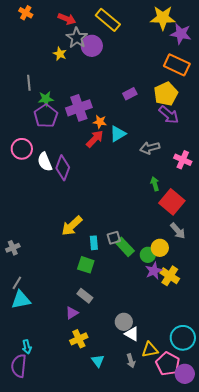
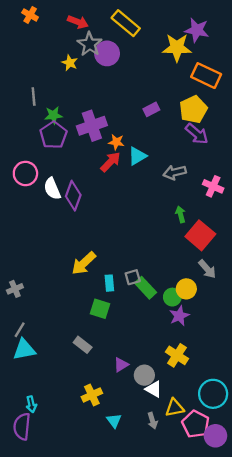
yellow star: (163, 18) -> (177, 48), moved
purple star: (181, 34) -> (197, 30), moved
yellow cross: (170, 276) -> (177, 355), moved
gray rectangle: (85, 296) -> (83, 345), moved
purple triangle: (72, 313) -> (121, 365), moved

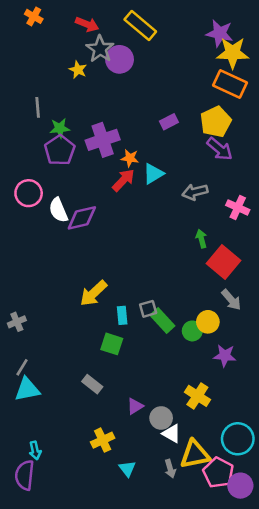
yellow star: (177, 48) -> (233, 53), moved
purple diamond: (73, 196) -> (82, 218), turned 56
purple star: (179, 316) -> (225, 356), moved, turned 30
yellow triangle: (175, 408) -> (195, 454), size x1.4

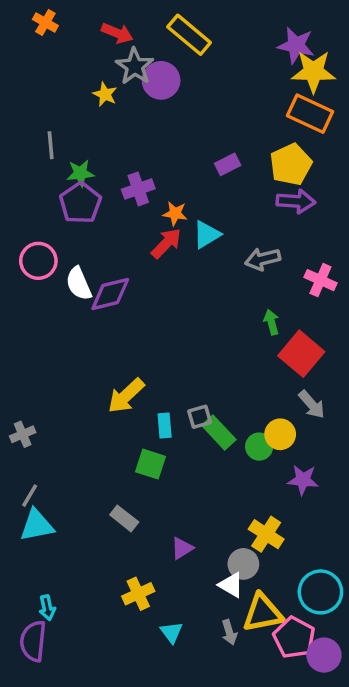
purple cross: (103, 140) -> (138, 189), size x0.7
purple arrow: (220, 149) -> (296, 201), turned -36
gray circle: (161, 418) -> (243, 564), moved

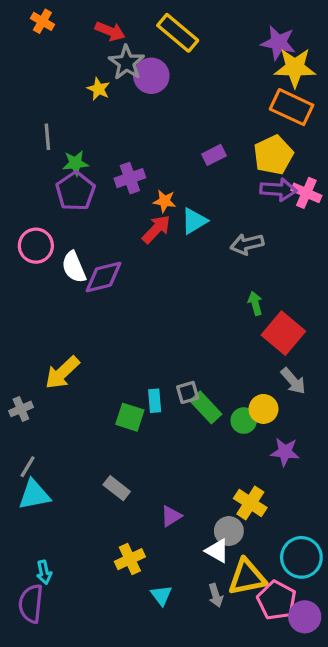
pink cross: (320, 280) -> (306, 193), moved
yellow arrow: (126, 396) -> (62, 373), moved
green square: (151, 464) -> (130, 417), moved

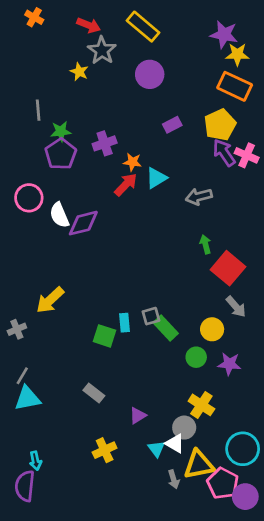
yellow star: (295, 67) -> (237, 54), size x0.7
purple circle: (151, 76) -> (150, 74), moved
purple arrow: (278, 190) -> (224, 153), turned -128
green circle: (244, 421) -> (196, 357), moved
cyan triangle: (161, 595) -> (156, 449), moved

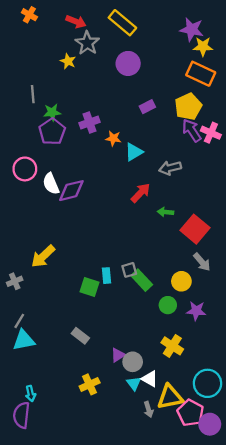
red arrow: (126, 185) -> (141, 193), moved
green arrow: (205, 244) -> (166, 212), moved, turned -70
gray circle: (184, 428) -> (133, 362), moved

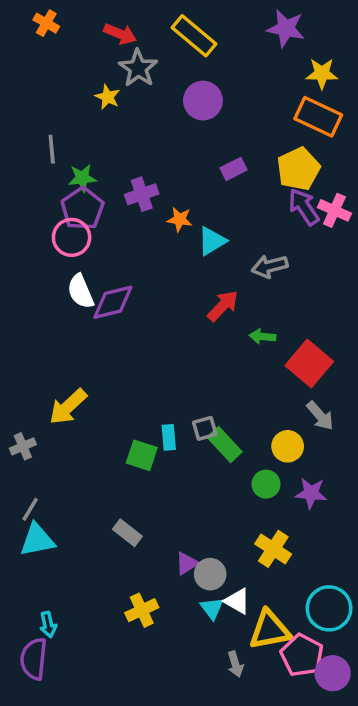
purple star: (192, 29) -> (286, 29), moved
pink circle: (25, 169) -> (72, 237), moved
gray arrow: (149, 409) -> (235, 664), moved

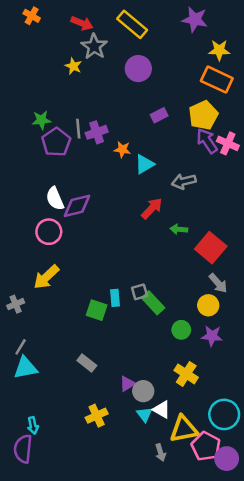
gray line: (52, 149) -> (78, 129), moved
green star: (82, 178) -> (41, 120), moved
pink circle: (72, 237) -> (49, 232), moved
yellow circle: (288, 446) -> (208, 305), moved

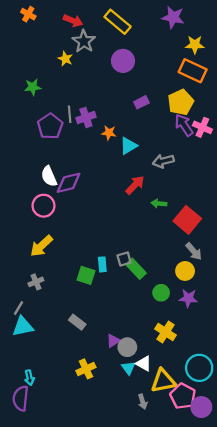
green star: (41, 120) -> (33, 87), moved
gray cross: (16, 304) -> (36, 282), moved

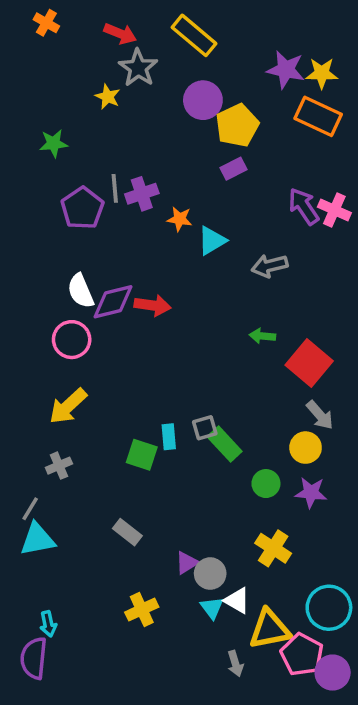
purple star: (173, 17) -> (286, 70), moved
yellow pentagon: (181, 102) -> (237, 125), moved
red arrow: (135, 185) -> (153, 305), moved, turned 54

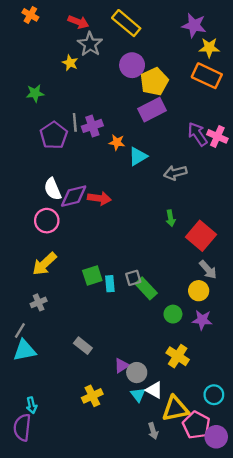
purple star: (286, 70) -> (194, 25), moved
purple rectangle: (234, 169) -> (152, 110), size x1.6
green arrow: (262, 336) -> (171, 218), turned -105
green square: (142, 455) -> (92, 276), moved, turned -36
cyan circle: (329, 608) -> (214, 395), size x0.7

